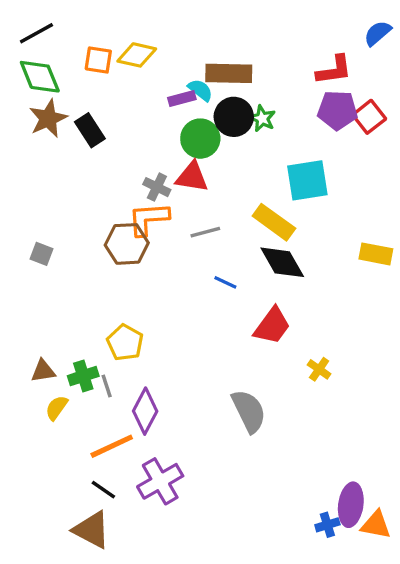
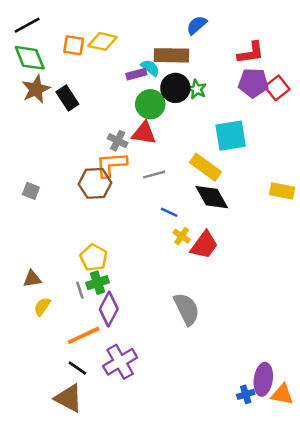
blue semicircle: (378, 33) -> (197, 25), moved
yellow cross: (319, 369) -> (182, 236), moved
green cross: (83, 376) -> (97, 283), moved

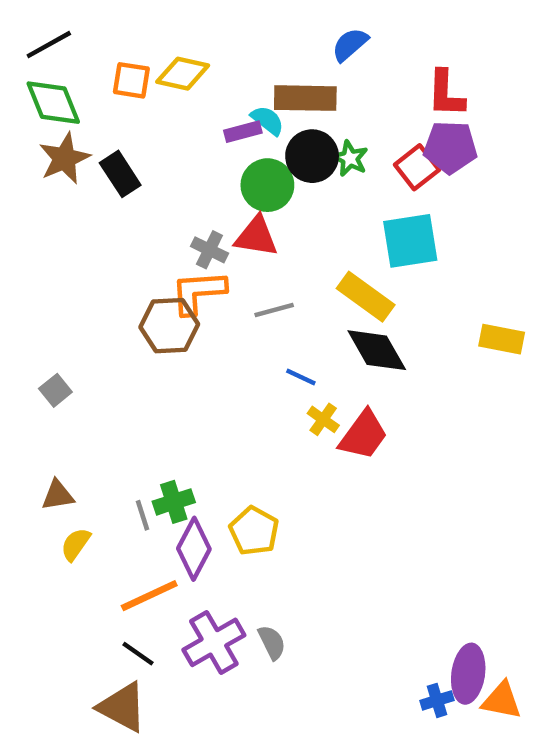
red L-shape: (251, 53) -> (446, 94), turned 100
red square: (277, 88) -> (417, 167), moved
gray square: (31, 191) -> (55, 390), moved, turned 30
yellow pentagon: (94, 257) -> (254, 531), moved
gray semicircle: (187, 309) -> (272, 642), moved, size x0.6

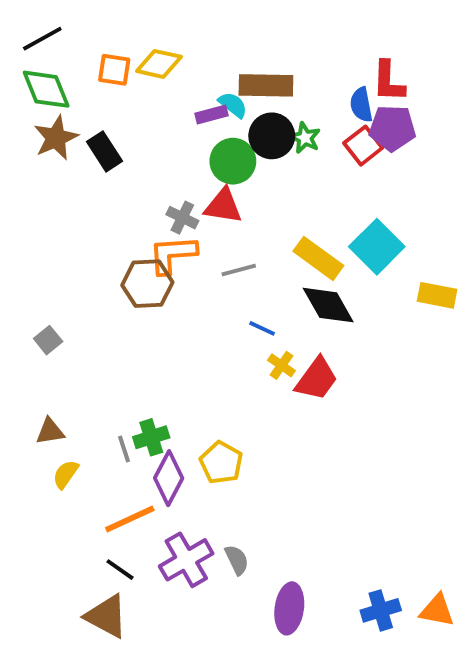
blue semicircle: (350, 45) -> (361, 105), moved, turned -60
cyan square: (410, 241) -> (377, 247), moved, turned -36
purple ellipse: (468, 674) -> (289, 608), moved
blue cross: (437, 700) -> (381, 610), size x1.4

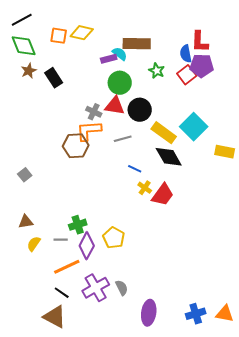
black circle: (272, 136) -> (140, 110), moved
brown star: (56, 138) -> (29, 71), size x0.7
gray line: (124, 449) -> (61, 240), moved, turned -72

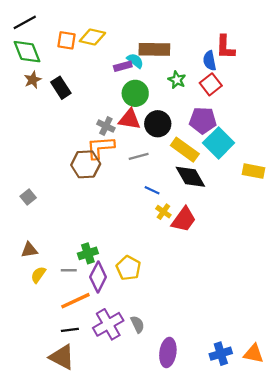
purple pentagon: (202, 66) -> (203, 120), moved
black line: (62, 293) -> (70, 330), turned -42

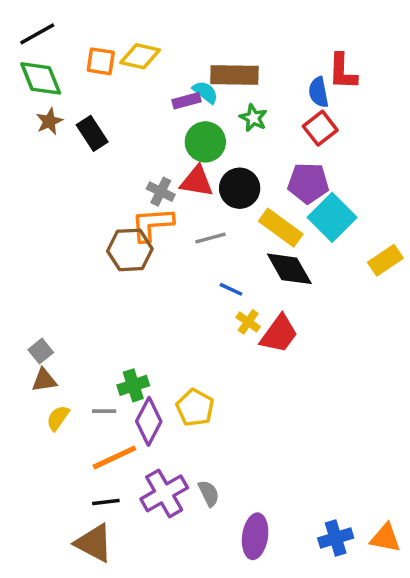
green star: (177, 80) -> (253, 118), moved
yellow rectangle: (254, 171) -> (385, 260), turned -45
gray square: (28, 197) -> (41, 351), moved

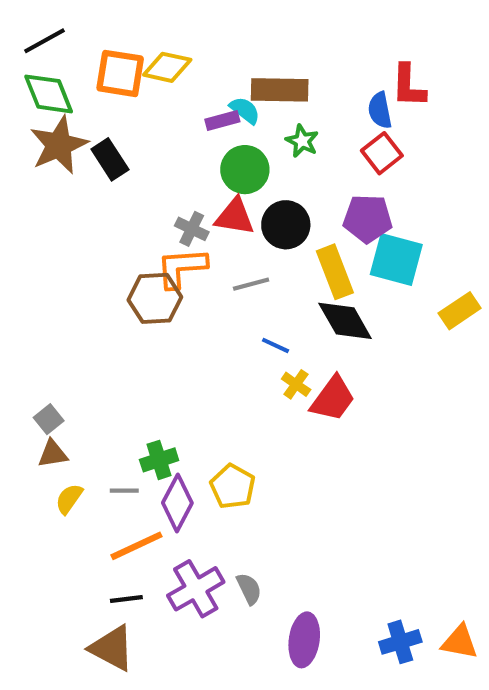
orange square: (101, 61) -> (120, 73), size x1.4
brown star: (49, 121) -> (59, 145), size x1.8
cyan square: (332, 217) -> (396, 260), turned -30
yellow rectangle: (281, 228) -> (335, 272), turned 33

